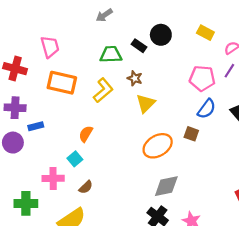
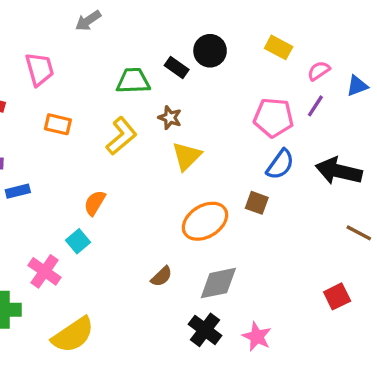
gray arrow: (104, 15) -> (88, 21), moved
orange rectangle: (62, 83) -> (58, 124), size x0.6
pink cross: (53, 178) -> (45, 271), turned 36
brown semicircle: (86, 187) -> (162, 276), moved

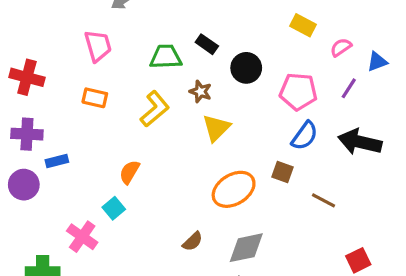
black circle: (210, 51) -> (246, 68), moved
pink trapezoid: (40, 69) -> (98, 46), moved
purple line: (315, 106) -> (349, 88), moved
brown line: (359, 233) -> (324, 200), moved

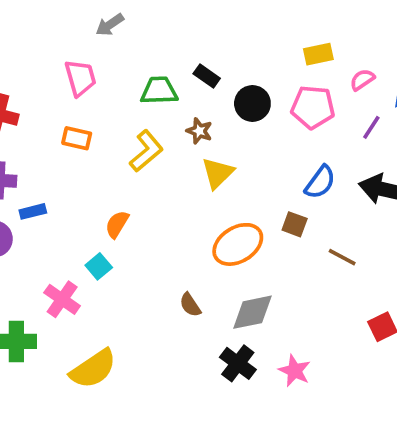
yellow rectangle: (303, 25) -> (318, 54), turned -40
pink pentagon: (298, 92) -> (313, 107), moved
brown semicircle: (193, 241) -> (190, 305), turned 100

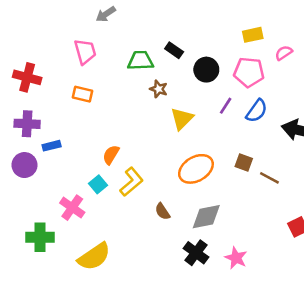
purple line: (371, 127) -> (226, 106), moved
brown star: (199, 131) -> (159, 89), moved
yellow L-shape: (146, 151) -> (132, 182), moved
blue semicircle: (320, 182) -> (257, 111), moved
brown square: (295, 224) -> (244, 162), moved

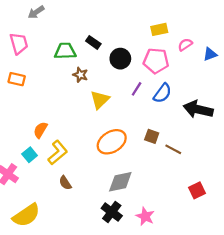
brown semicircle: (162, 211) -> (65, 183), moved

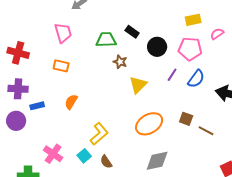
orange semicircle: (40, 130) -> (71, 102), moved
cyan square: (30, 155) -> (84, 156), moved

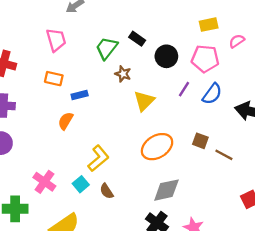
green trapezoid: (106, 40) -> (107, 48), turned -50
blue rectangle: (37, 106) -> (80, 95), moved

